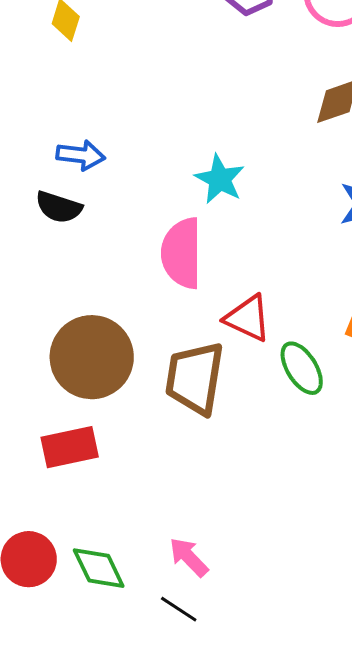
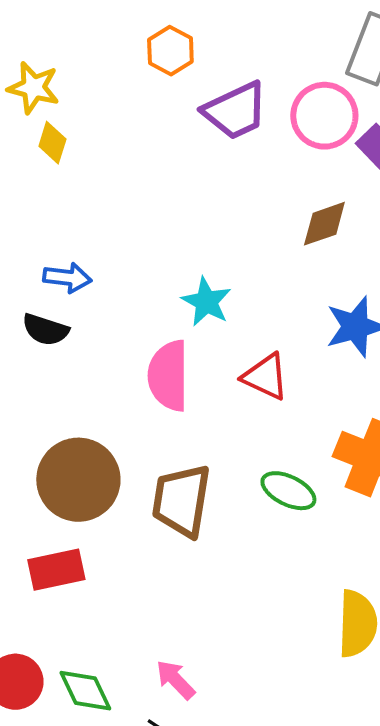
red triangle: (248, 318) -> (265, 377), moved
green ellipse: (302, 368) -> (288, 491), turned -32

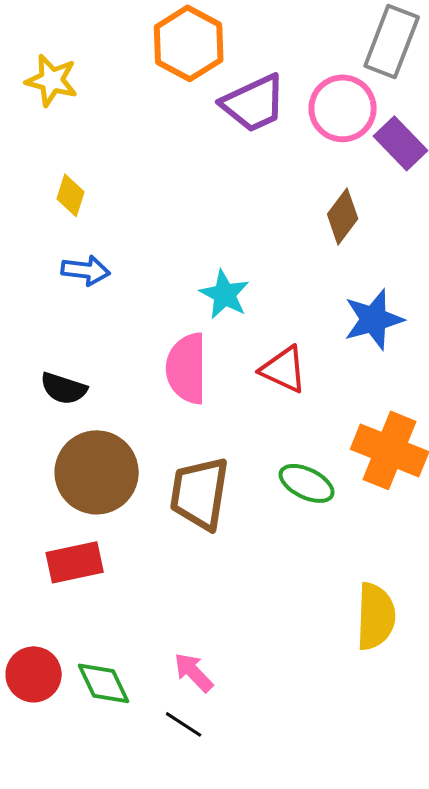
orange hexagon: (170, 51) -> (189, 43), size x1.5
yellow diamond: (52, 143) -> (71, 195), moved
brown diamond: (324, 224) -> (343, 216), turned -34
black semicircle: (45, 330) -> (64, 388), moved

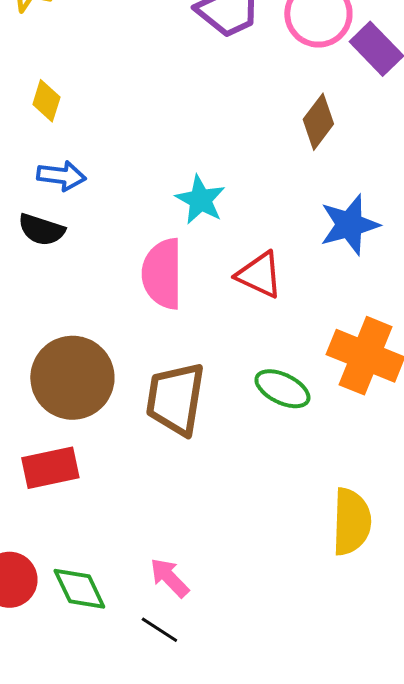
black semicircle: (64, 388) -> (41, 230), moved

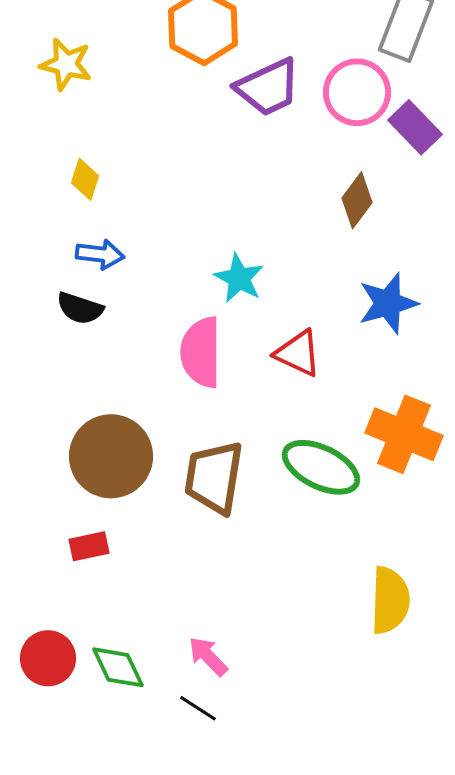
green ellipse: (282, 389) -> (321, 467), size x1.4
red rectangle: (50, 468) -> (89, 546), size x0.7

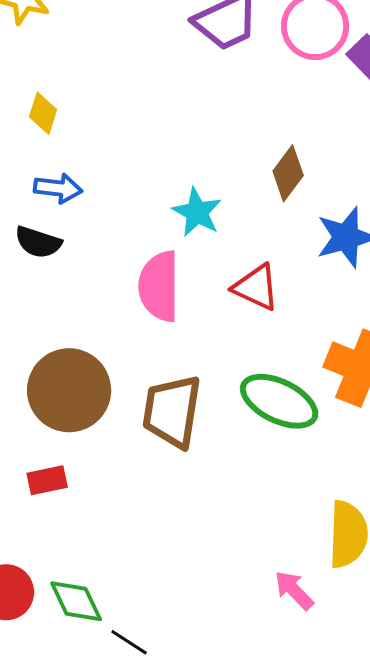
brown diamond: (357, 200) -> (288, 173), moved
pink arrow: (208, 656) -> (294, 590), moved
black line: (198, 708) -> (129, 642), moved

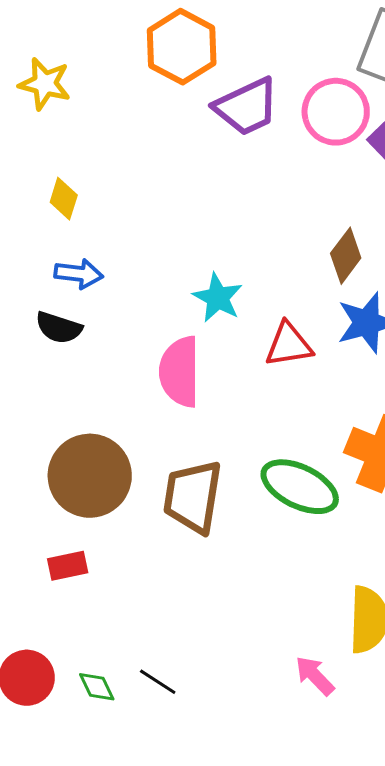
brown diamond: (288, 173) -> (346, 256), moved
red triangle: (256, 287) -> (289, 345), moved, turned -34
green diamond: (76, 601) -> (97, 687), size x0.7
black line: (129, 642) -> (158, 682), moved

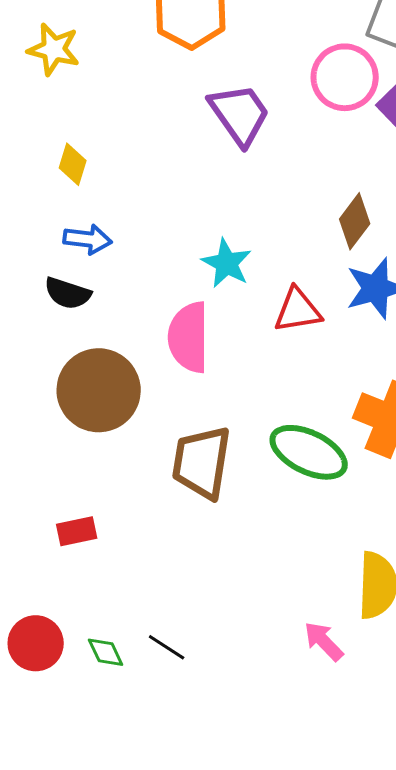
purple trapezoid: (247, 107) -> (240, 114), moved, turned -100
brown circle: (90, 476) -> (99, 390), moved

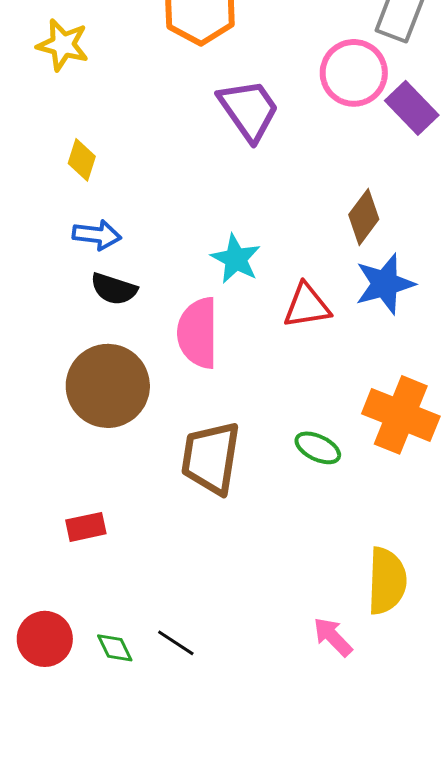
black semicircle: (68, 293) -> (114, 289), moved
green ellipse: (309, 452) -> (318, 448), size x0.6

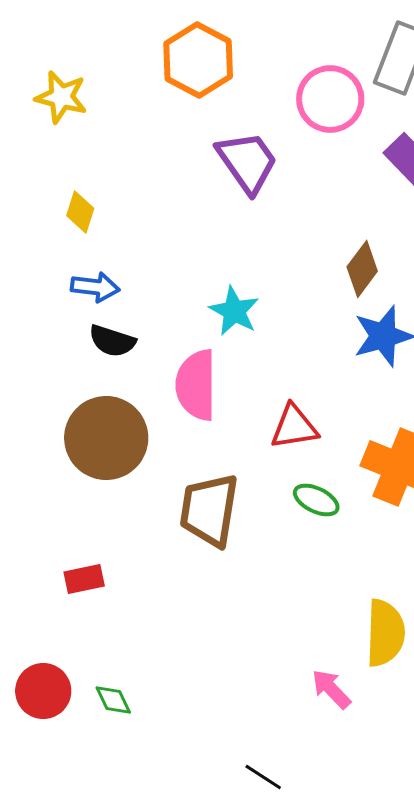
pink circle: (354, 73) -> (330, 99), moved
red triangle: (307, 306) -> (294, 427), moved
black line: (176, 643) -> (263, 777), moved

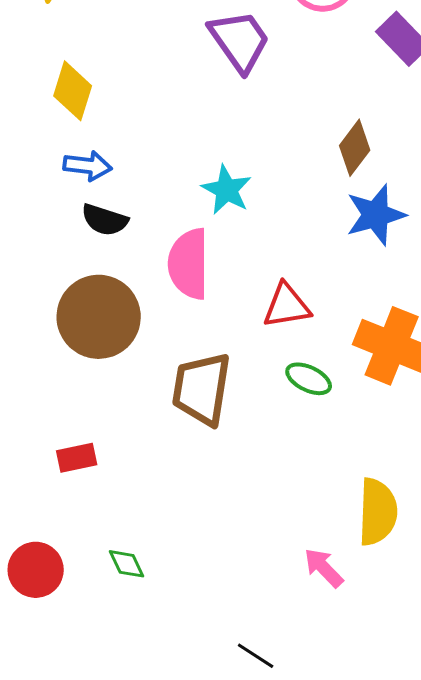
yellow diamond: (80, 212) -> (73, 91), size x1.4
green diamond: (113, 700) -> (127, 564), moved

